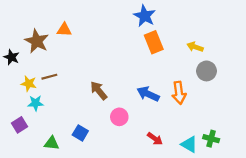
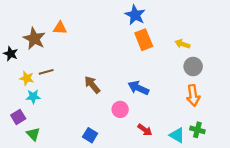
orange arrow: (179, 93) -> (193, 95), moved
pink circle: (119, 117) -> (120, 109), moved
blue square: (80, 133) -> (90, 135), moved
green triangle: (52, 143) -> (33, 134), moved, turned 40

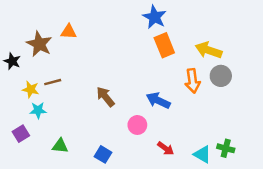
yellow arrow: (182, 44) -> (209, 50), size x1.5
orange arrow: (193, 95) -> (193, 81), moved
green triangle: (33, 134) -> (60, 146), moved, turned -40

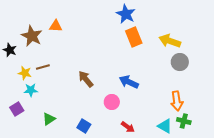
orange arrow: (193, 81) -> (177, 101), moved
green triangle: (60, 146) -> (49, 119), turned -40
red arrow: (166, 148) -> (128, 127), moved

